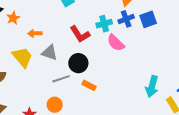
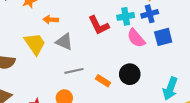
blue square: (148, 19) -> (163, 37), moved
black circle: (78, 63) -> (130, 74), moved

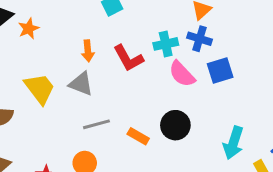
blue cross: (150, 14) -> (200, 39), turned 35
orange arrow: (51, 20) -> (88, 51), moved, turned -96

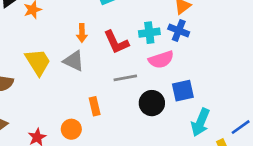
blue square: (220, 70) -> (183, 91), moved
pink semicircle: (182, 74) -> (161, 60), turned -70
gray line: (96, 124) -> (125, 78), moved
orange rectangle: (138, 136) -> (95, 106), moved, turned 42

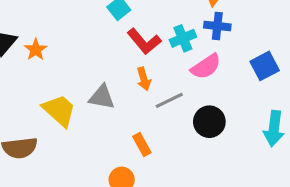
orange arrow: (82, 33) -> (144, 79), moved
red L-shape: (116, 42) -> (144, 41), moved
blue square: (183, 91) -> (265, 66), moved

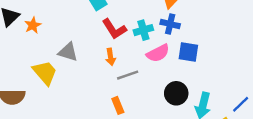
blue square: (265, 66) -> (188, 52), moved, turned 30
gray triangle: (102, 97) -> (68, 52), moved
black circle: (209, 122) -> (176, 93), moved
orange rectangle: (142, 145) -> (118, 105), moved

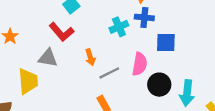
red L-shape: (114, 29) -> (61, 32), moved
pink semicircle: (158, 53) -> (140, 64), moved, turned -45
yellow trapezoid: (45, 73) -> (28, 81), turned 44

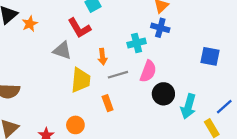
cyan cross: (119, 27) -> (137, 43), moved
blue square: (166, 42) -> (210, 56), moved
yellow trapezoid: (28, 81) -> (81, 80), moved

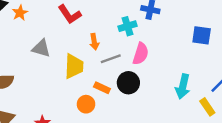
gray triangle: (62, 50) -> (41, 48), moved
black circle: (163, 94) -> (128, 83), moved
orange rectangle: (108, 103) -> (102, 88), turned -42
orange circle: (75, 125) -> (86, 104), moved

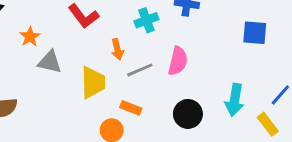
orange star: (20, 13) -> (30, 37), moved
cyan cross: (128, 26) -> (146, 20), moved
black circle: (128, 83) -> (188, 114), moved

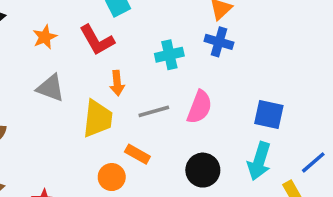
blue square: (255, 33) -> (269, 115), moved
orange star: (30, 37) -> (45, 37), moved
orange arrow: (117, 49) -> (117, 83), moved

